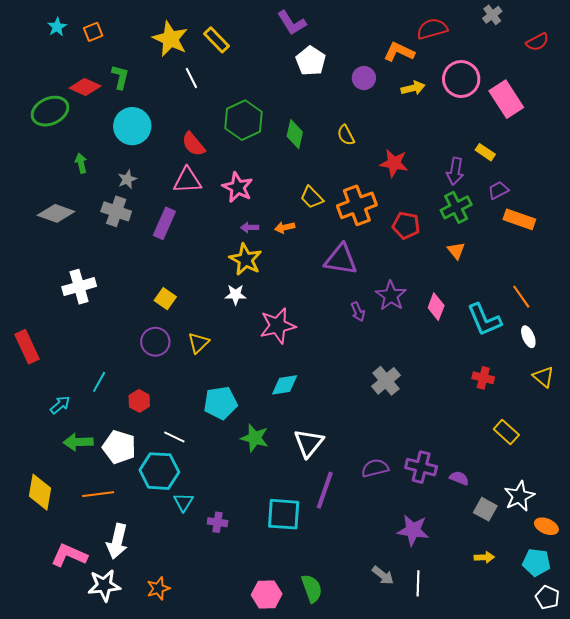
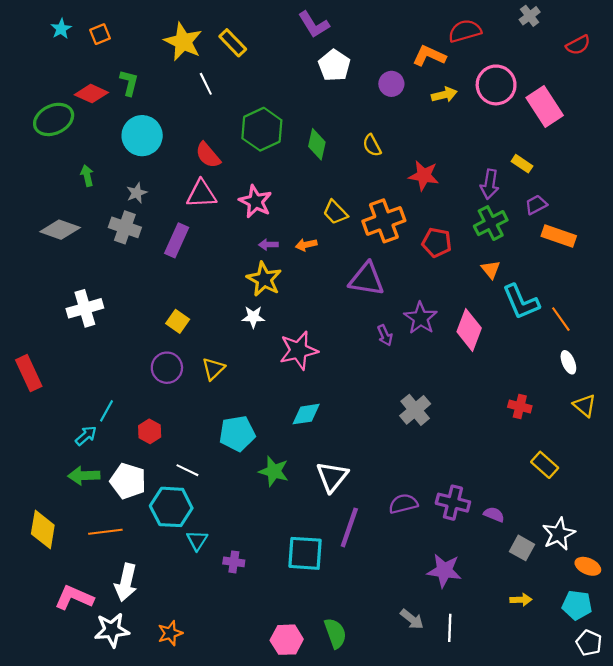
pink diamond: (436, 307) -> (469, 330), size x1.4
cyan L-shape: (484, 320) -> (521, 302), moved
cyan arrow: (60, 405) -> (86, 436), moved

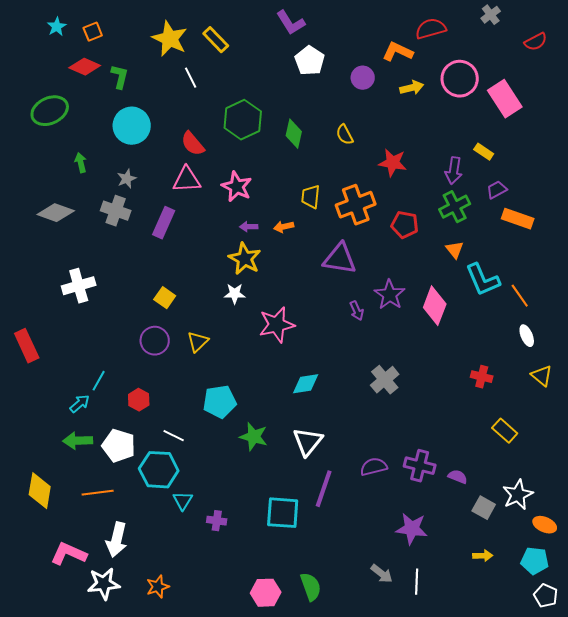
red diamond: (91, 94) -> (85, 67), moved
yellow trapezoid: (335, 212) -> (311, 197), turned 50
cyan diamond: (306, 414) -> (306, 384), moved

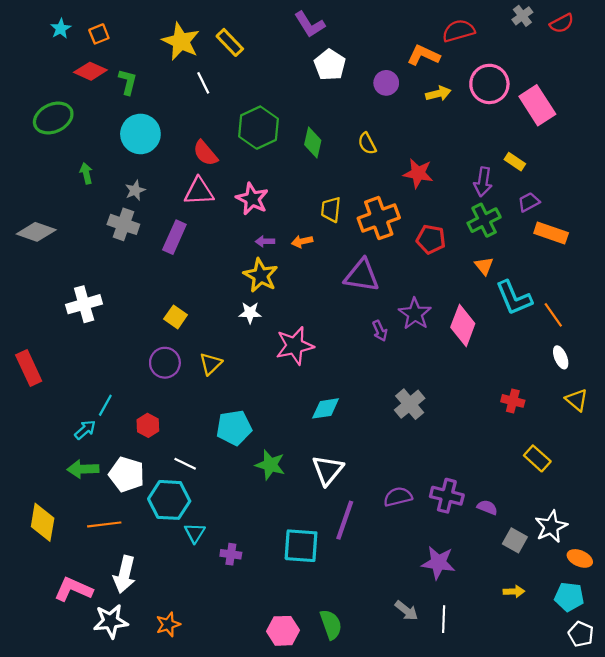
red semicircle: (536, 42) -> (562, 23), moved
gray diamond: (56, 213) -> (36, 232), moved

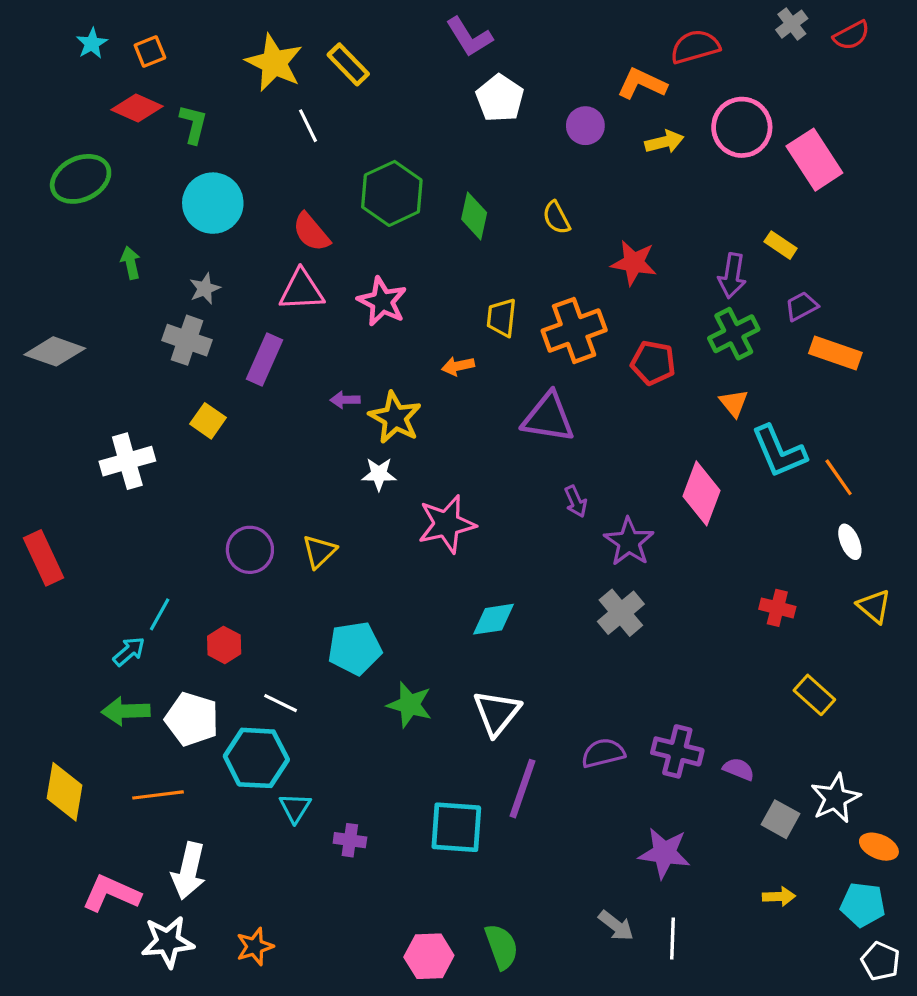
purple arrow: (265, 241) -> (345, 400), moved
purple star: (415, 314) -> (629, 542), moved
yellow square: (176, 317) -> (208, 421), moved

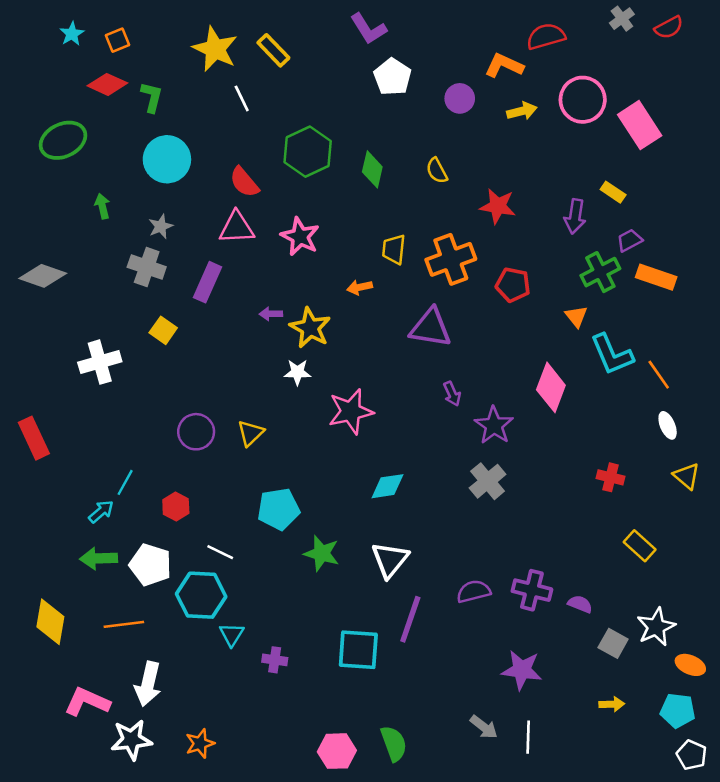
green cross: (734, 334) -> (600, 272), moved

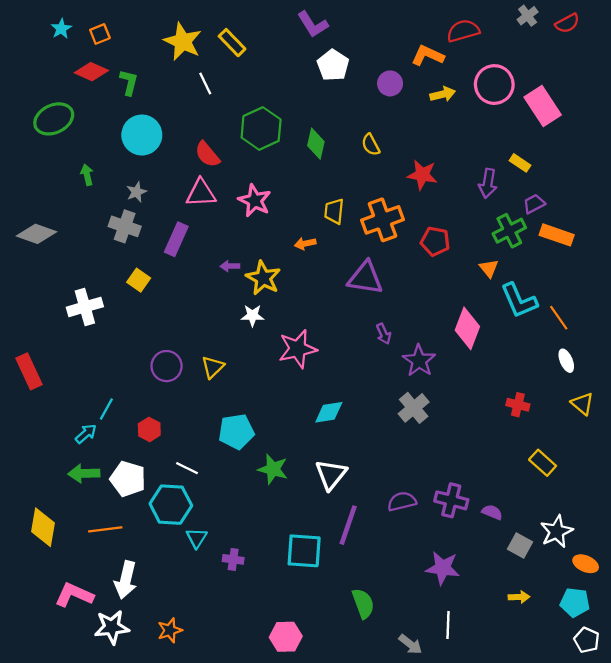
gray arrow: (484, 727) -> (410, 644), moved
green semicircle: (394, 743) -> (363, 603), moved

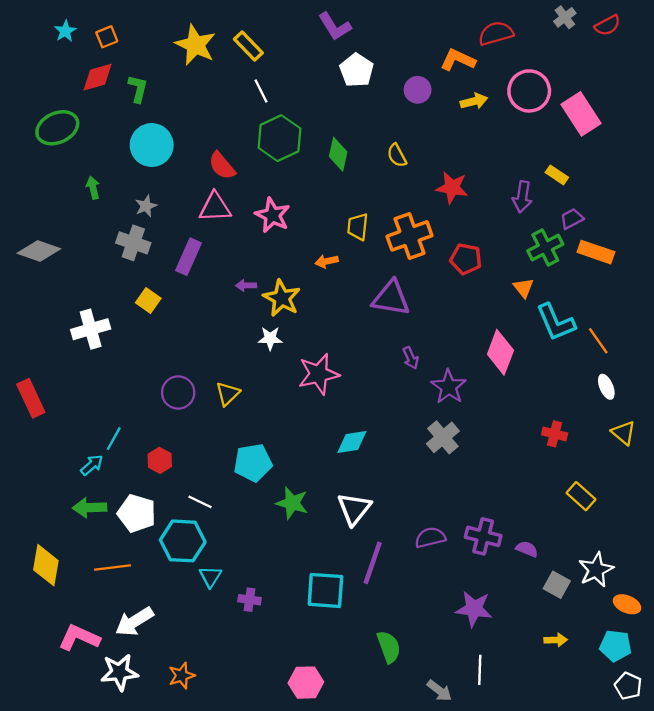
red diamond: (91, 72) -> (98, 77), turned -40
white line: (205, 83) -> (261, 91), moved
white arrow: (126, 580) -> (134, 622), turned 45

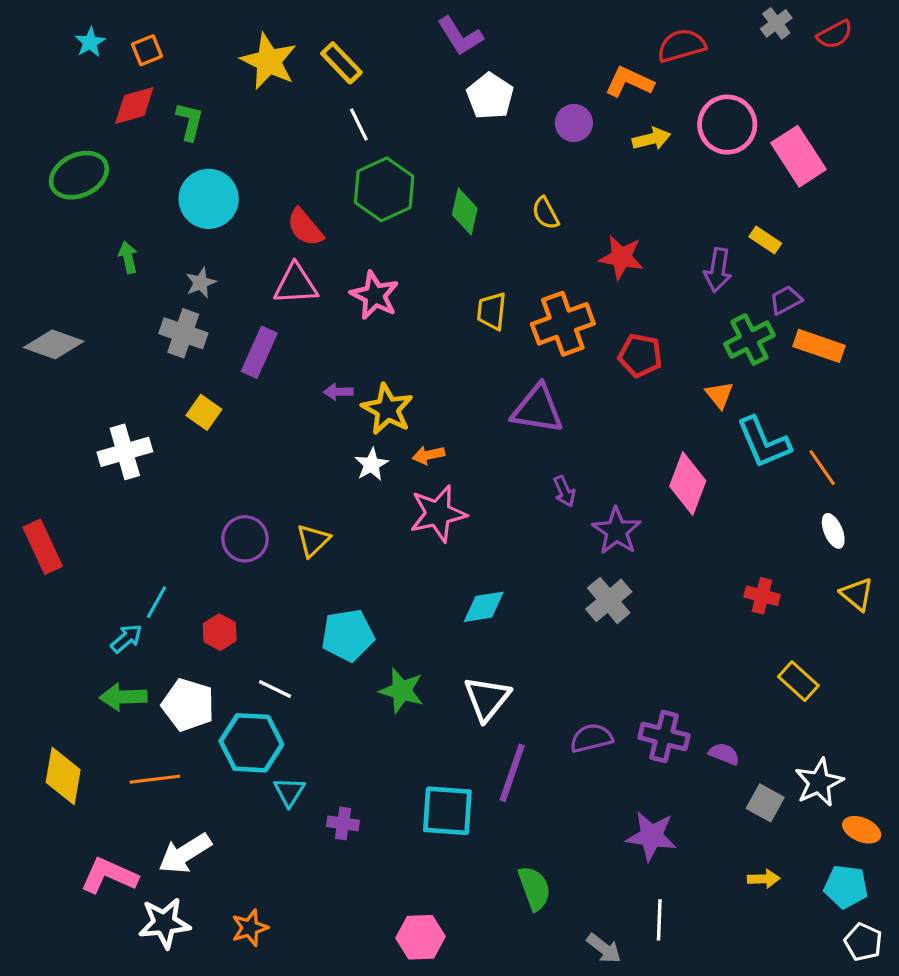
orange arrow: (327, 261) -> (428, 455), moved
white star: (270, 338) -> (371, 465), turned -30

